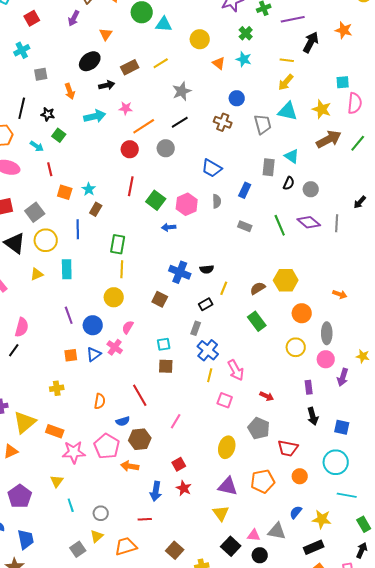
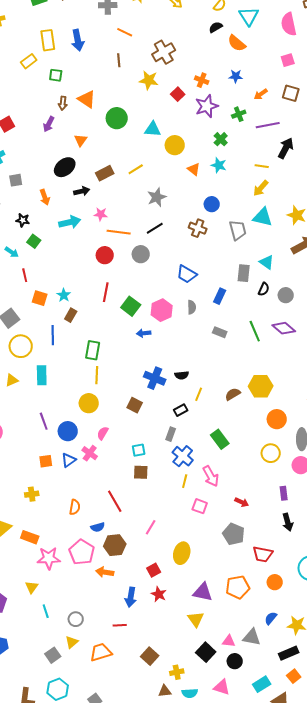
cyan triangle: (164, 24) -> (153, 129), moved
orange line: (144, 126) -> (119, 232), turned 40
green rectangle: (257, 321) -> (220, 439), moved
yellow ellipse: (227, 447) -> (182, 553), moved

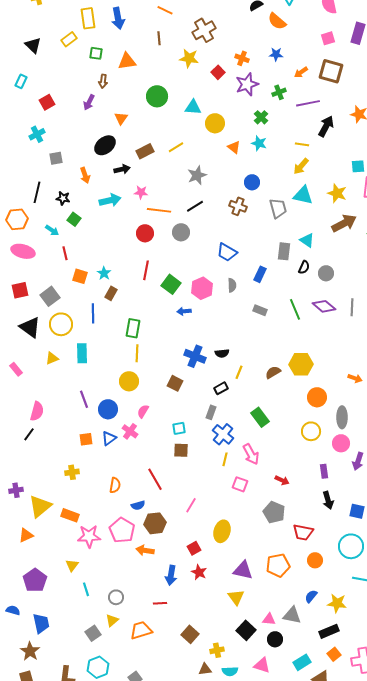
brown square: (291, 93) -> (331, 71), size x1.4
orange triangle: (87, 99) -> (127, 61), moved, turned -42

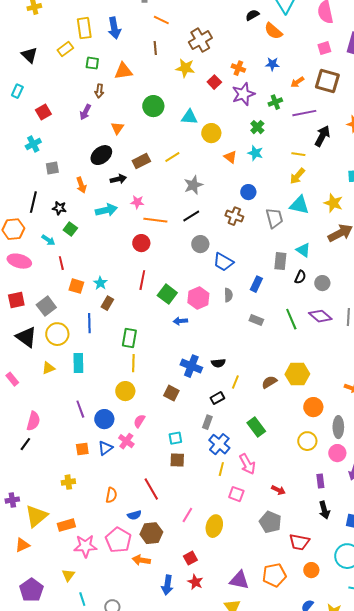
gray circle: (181, 232) -> (200, 244), moved
orange rectangle: (70, 515) -> (66, 525), turned -36
yellow ellipse: (222, 531) -> (214, 526), moved

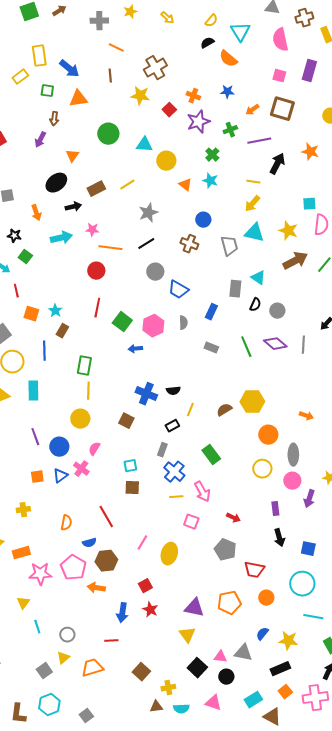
blue arrow: (114, 28) -> (69, 69), moved, turned -40
pink square: (324, 48) -> (279, 76), turned 32
yellow line: (221, 469) -> (176, 497), turned 72

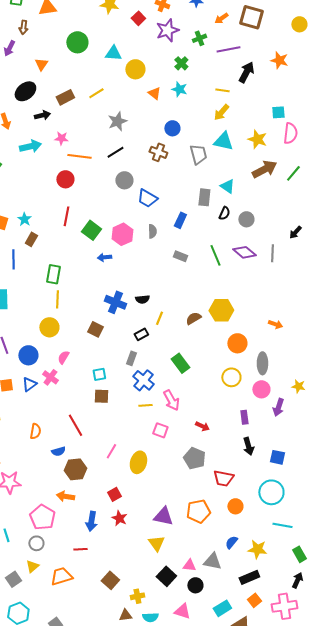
pink pentagon: (73, 568) -> (42, 517), moved

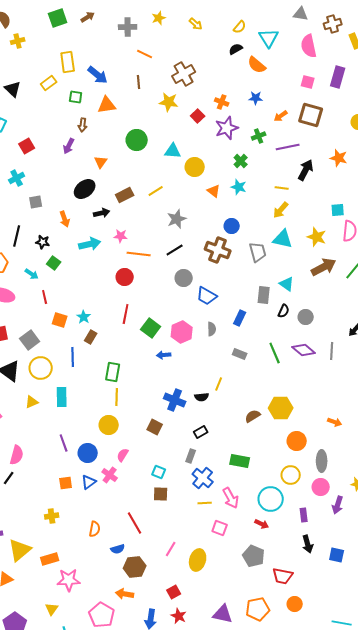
brown cross: (158, 152) -> (218, 250), size x1.4
yellow line: (159, 318) -> (219, 384), moved
green rectangle: (180, 363) -> (240, 461), turned -42
cyan square: (99, 374) -> (159, 472), turned 32
cyan circle: (271, 492) -> (271, 499), moved

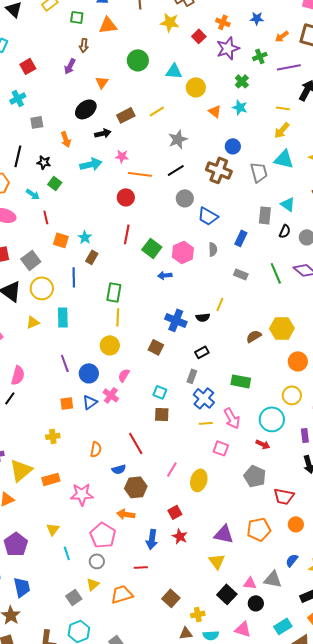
pink star: (69, 580) -> (82, 494), moved

